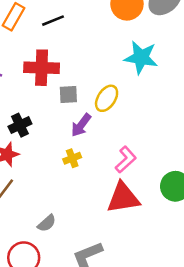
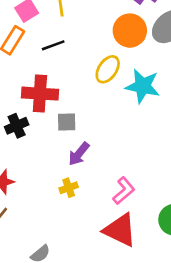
yellow ellipse: (107, 98) -> (108, 69), moved
black cross: (20, 125) -> (17, 126), moved
red triangle: (123, 198) -> (120, 230), turned 33

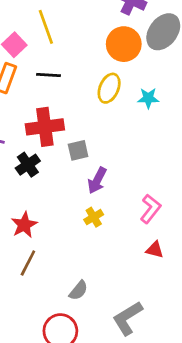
black line: (53, 45) -> (49, 75), turned 35
cyan star: (143, 86) -> (148, 98), size x0.6
red triangle: (120, 230) -> (155, 250), size x0.5

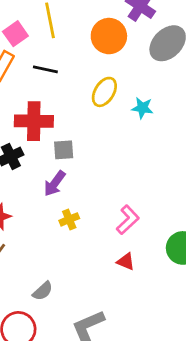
orange circle: (124, 44) -> (109, 36), moved
purple arrow: (97, 180) -> (55, 183), moved

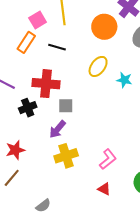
yellow cross: (69, 219) -> (66, 156), size x1.6

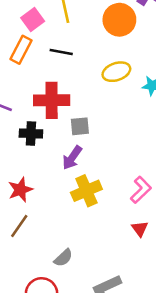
yellow ellipse: (98, 66) -> (116, 72), turned 40
black cross: (28, 108) -> (31, 134), turned 30
red triangle: (104, 189) -> (140, 229), turned 32

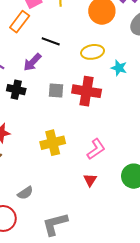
black line: (61, 52) -> (51, 41), moved
red cross: (52, 100) -> (87, 91), moved
purple arrow: (72, 158) -> (32, 62), moved

